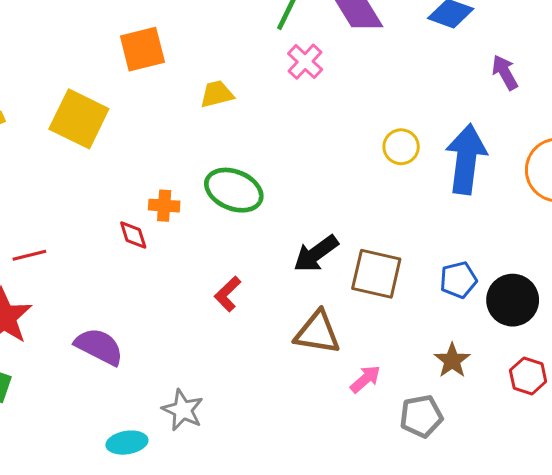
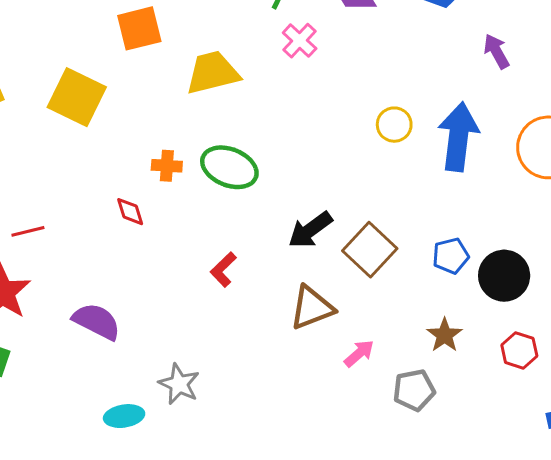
yellow trapezoid: (217, 94) -> (213, 73), size x1.6
orange cross: (164, 206) -> (167, 166), moved
brown square: (376, 274) -> (370, 250), turned 30
brown triangle: (317, 333) -> (312, 308), turned -30

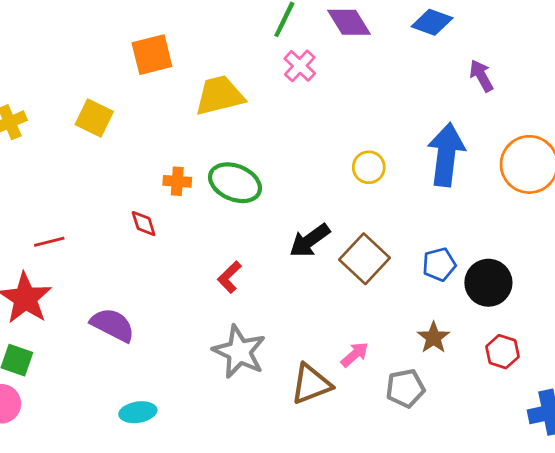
yellow square: (77, 97) -> (94, 118), size x0.7
yellow circle: (394, 125) -> (369, 167), moved
brown triangle: (312, 308) -> (311, 384), moved
gray star: (179, 384) -> (239, 352), moved, size x1.4

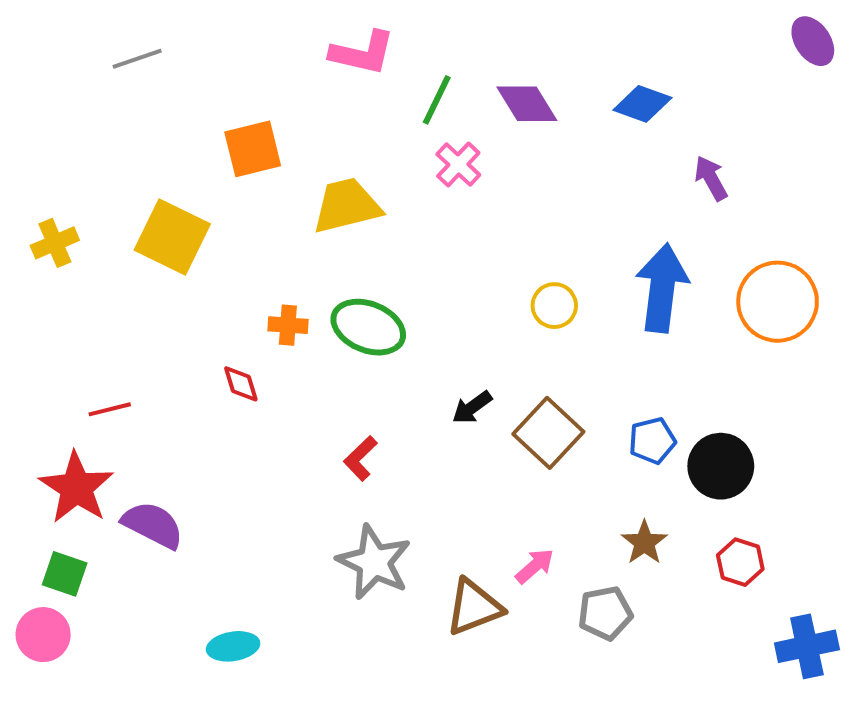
yellow square: (94, 118) -> (172, 237), size x1.4
black arrow: (310, 240) -> (472, 407), size x0.7
purple semicircle: (113, 325) -> (153, 525), moved

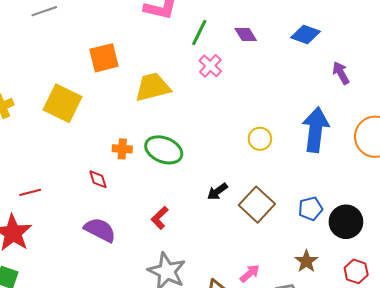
purple diamond: (527, 104) -> (246, 34), size x0.7
purple semicircle: (153, 525) -> (100, 230), moved

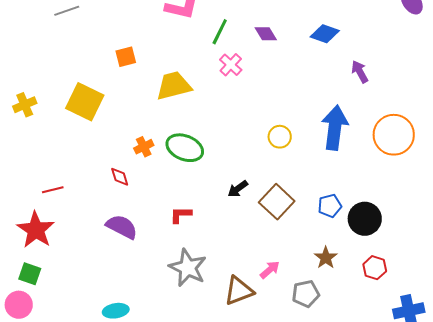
orange square: (104, 58) -> (126, 57), size x0.7
orange cross: (122, 149) -> (144, 147), turned -30
red L-shape: (160, 218) -> (181, 215), turned 45

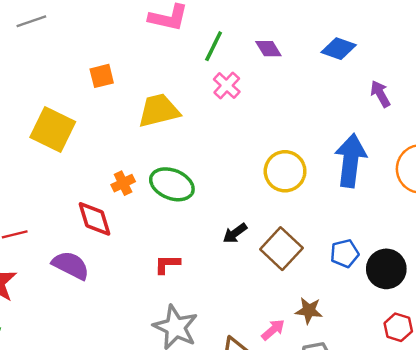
yellow circle: (280, 137) -> (285, 171), size x1.5
red diamond: (120, 177) -> (94, 219), size x1.6
purple semicircle: (122, 227) -> (71, 265), moved
brown star: (326, 258) -> (309, 311), moved, turned -30

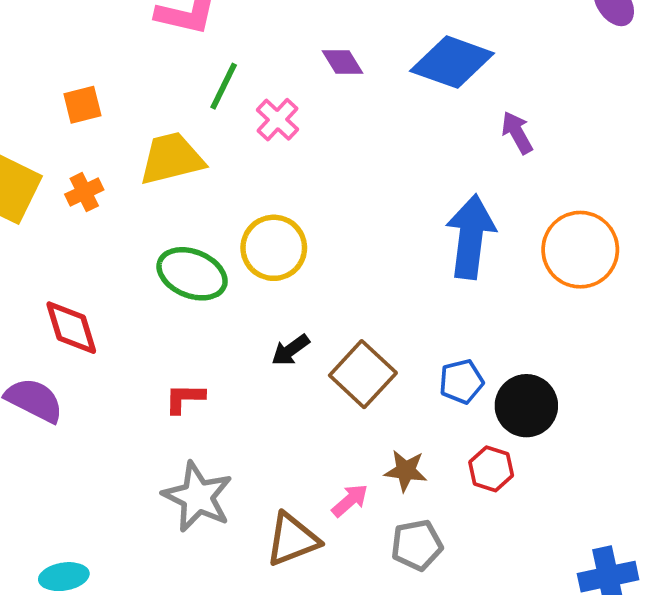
green line: (214, 46) -> (224, 86), moved
blue diamond: (339, 49) -> (452, 62), size x1.5
yellow circle: (285, 171) -> (274, 248), moved
orange cross: (123, 183) -> (84, 192), moved
red hexagon: (398, 327) -> (491, 469), moved

